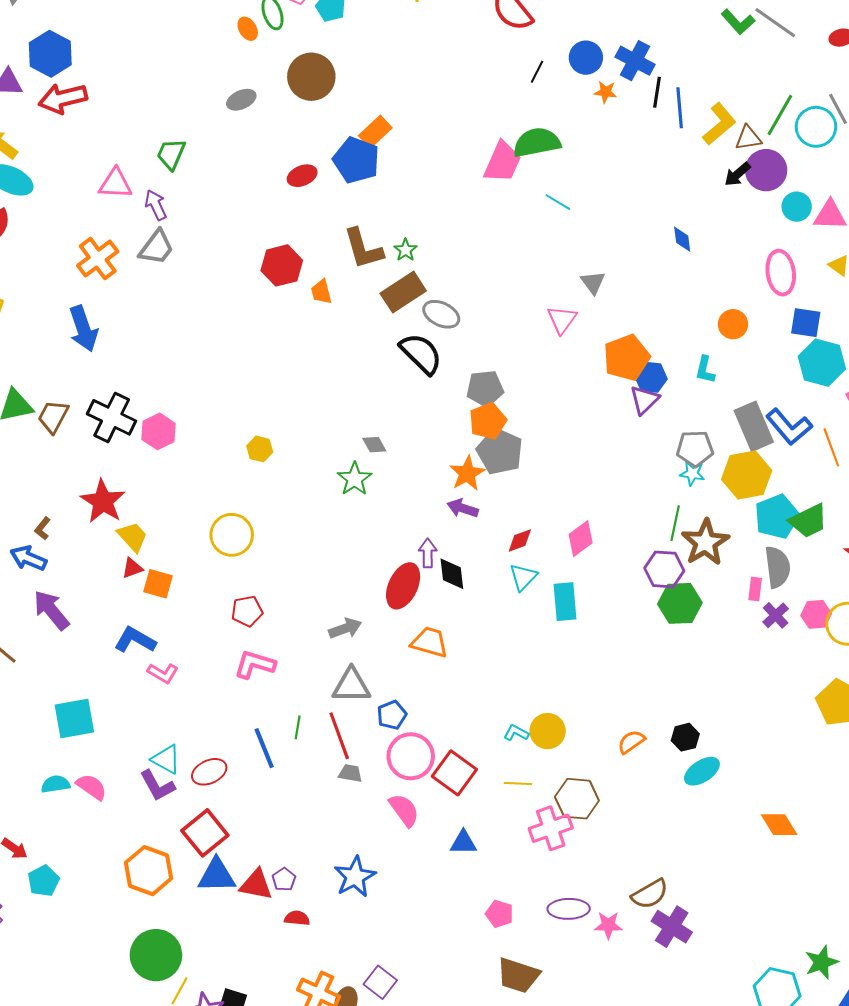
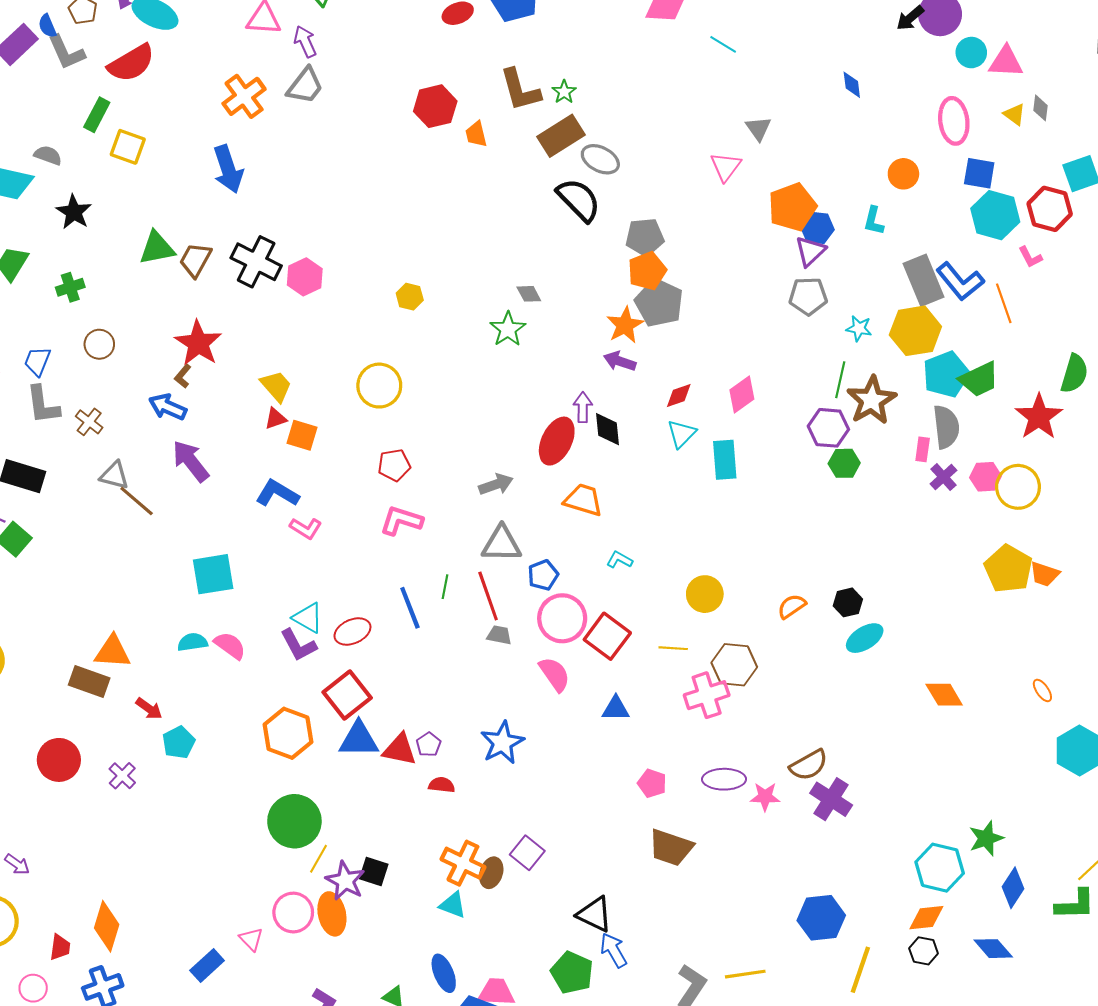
gray pentagon: (695, 448) -> (808, 296), moved
red star: (103, 501) -> (198, 343), moved
green hexagon: (680, 603) -> (844, 463), size x0.7
cyan L-shape: (516, 733) -> (619, 560), moved

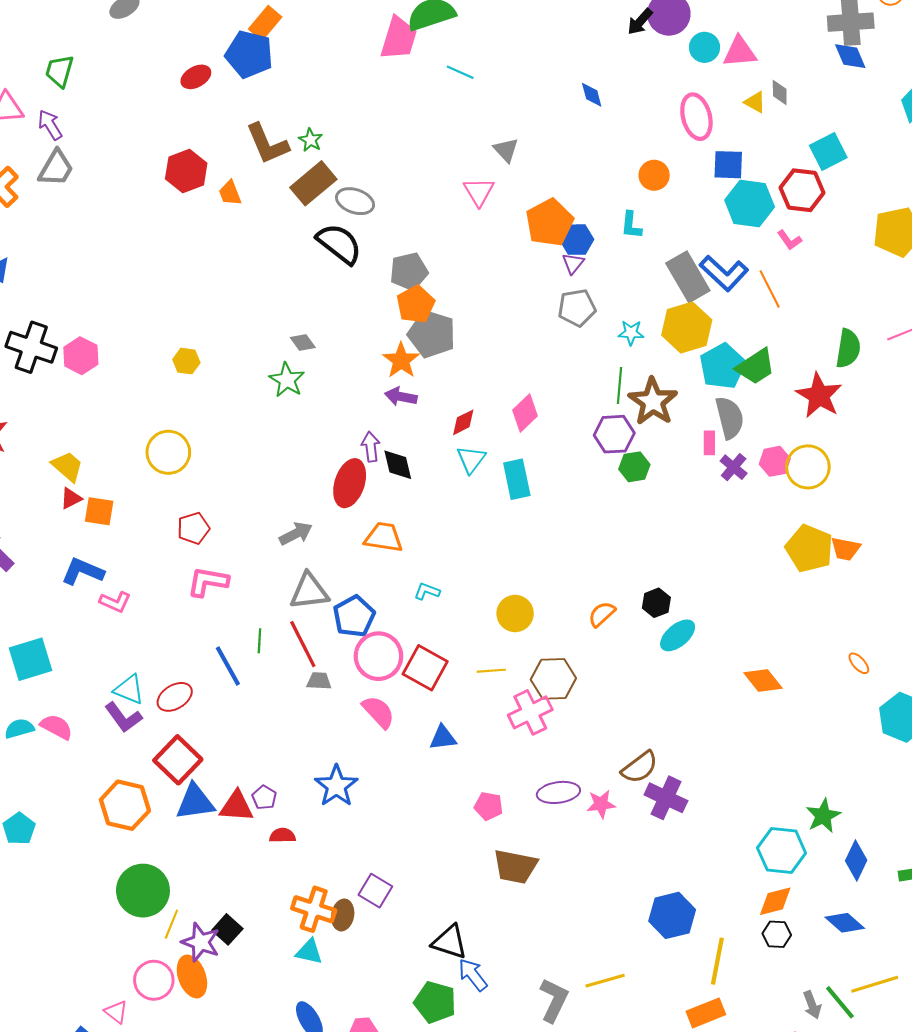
purple triangle: (810, 251) -> (573, 263), size x0.7
blue pentagon: (543, 575) -> (354, 616), size x1.4
black square: (374, 872) -> (227, 929), turned 32

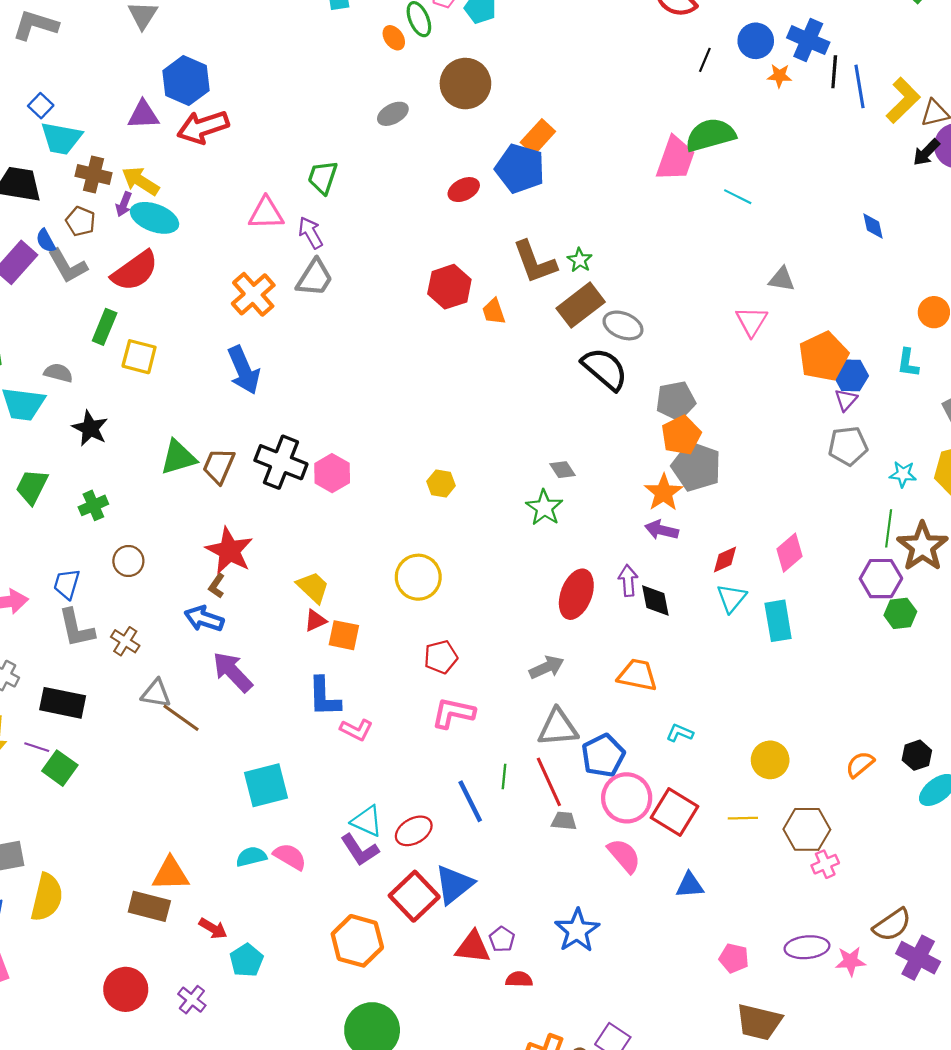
gray triangle: (506, 150) -> (782, 279), turned -40
red ellipse: (350, 483) -> (576, 594), moved
blue L-shape: (83, 571) -> (324, 697), turned -117
pink cross: (530, 712) -> (825, 864), moved, size x0.6
blue triangle: (195, 802) -> (454, 884), moved, turned -33

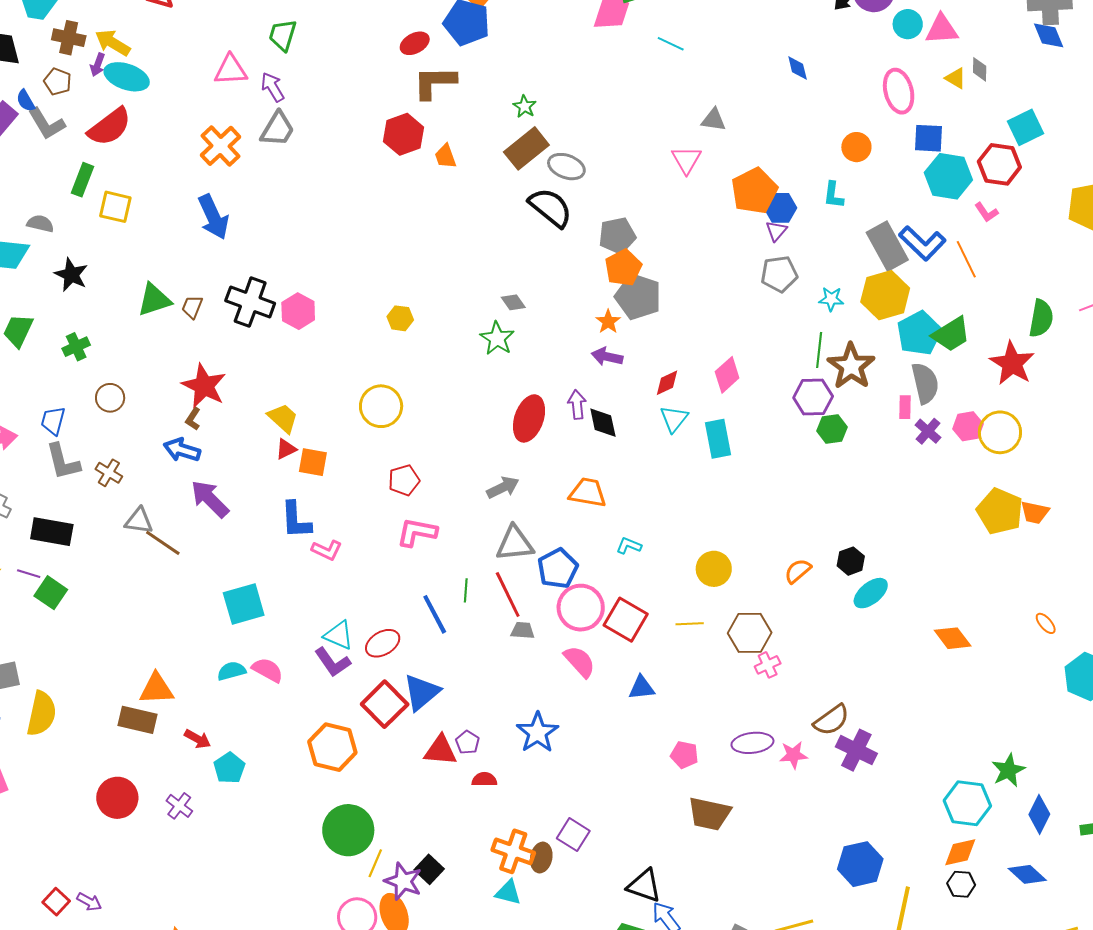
brown L-shape: (535, 262) -> (435, 82), moved, turned 111
brown trapezoid: (219, 466) -> (192, 307), size x0.7
orange star: (664, 493) -> (608, 322), size x0.7

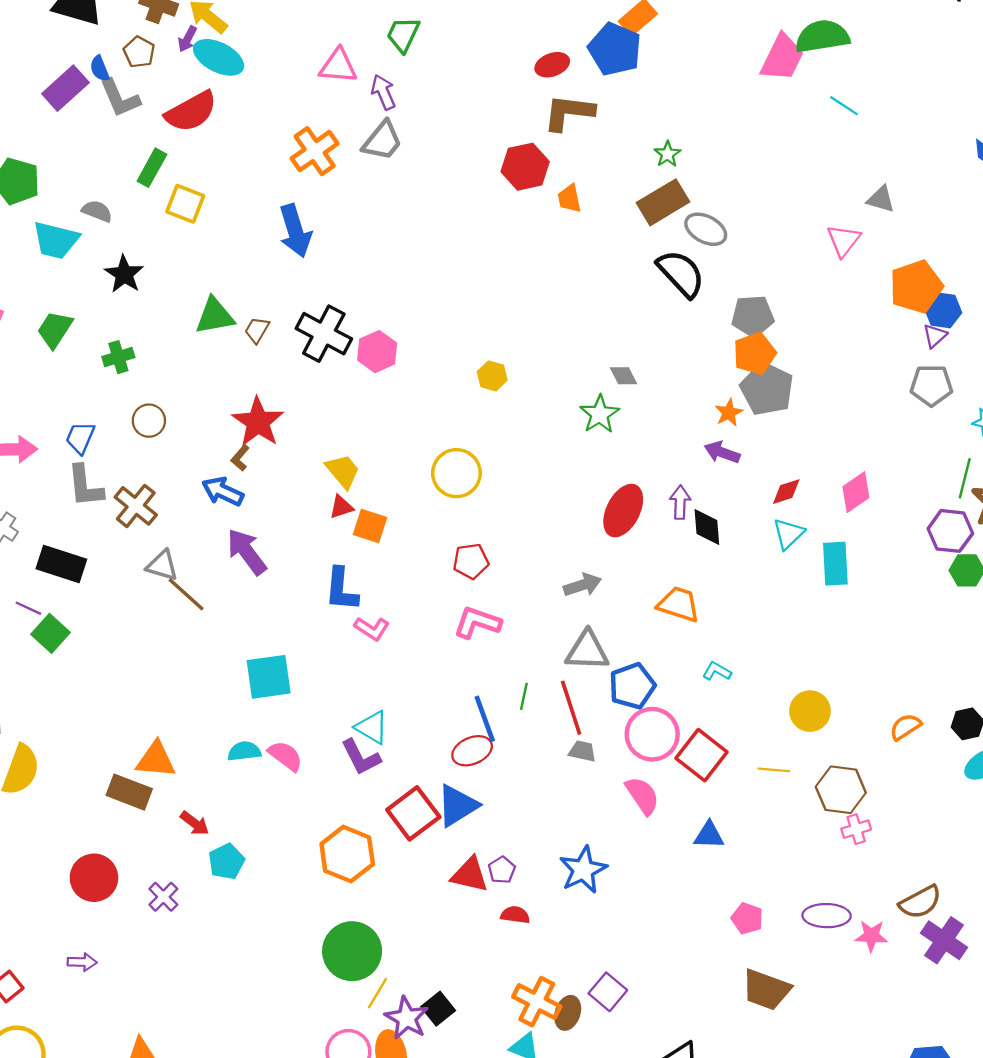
brown cross: (109, 473) -> (136, 506), size x1.4
red ellipse: (383, 643) -> (472, 751), moved
purple arrow: (89, 902) -> (82, 962), moved, turned -35

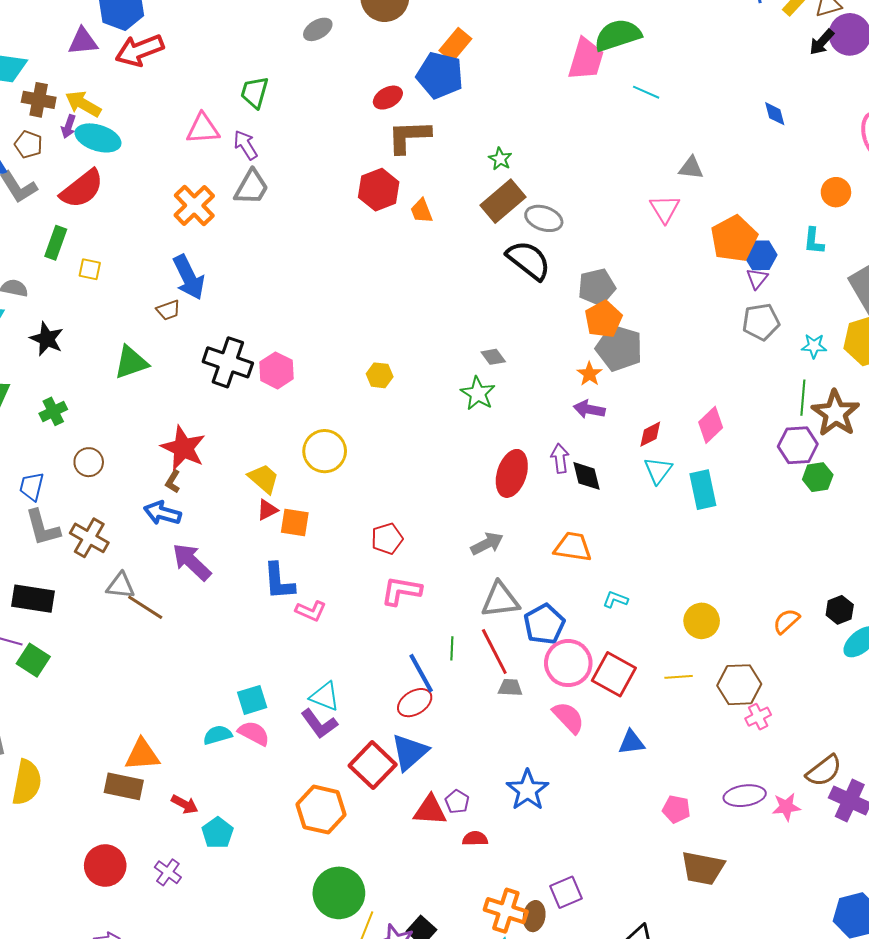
yellow square: (185, 204) -> (90, 269), size x0.7
brown trapezoid: (257, 330) -> (168, 310), moved, turned -130
yellow circle: (456, 473) -> (325, 451), moved
cyan square: (269, 677) -> (252, 700), moved, size x0.7
purple square: (608, 992) -> (566, 892), turned 36

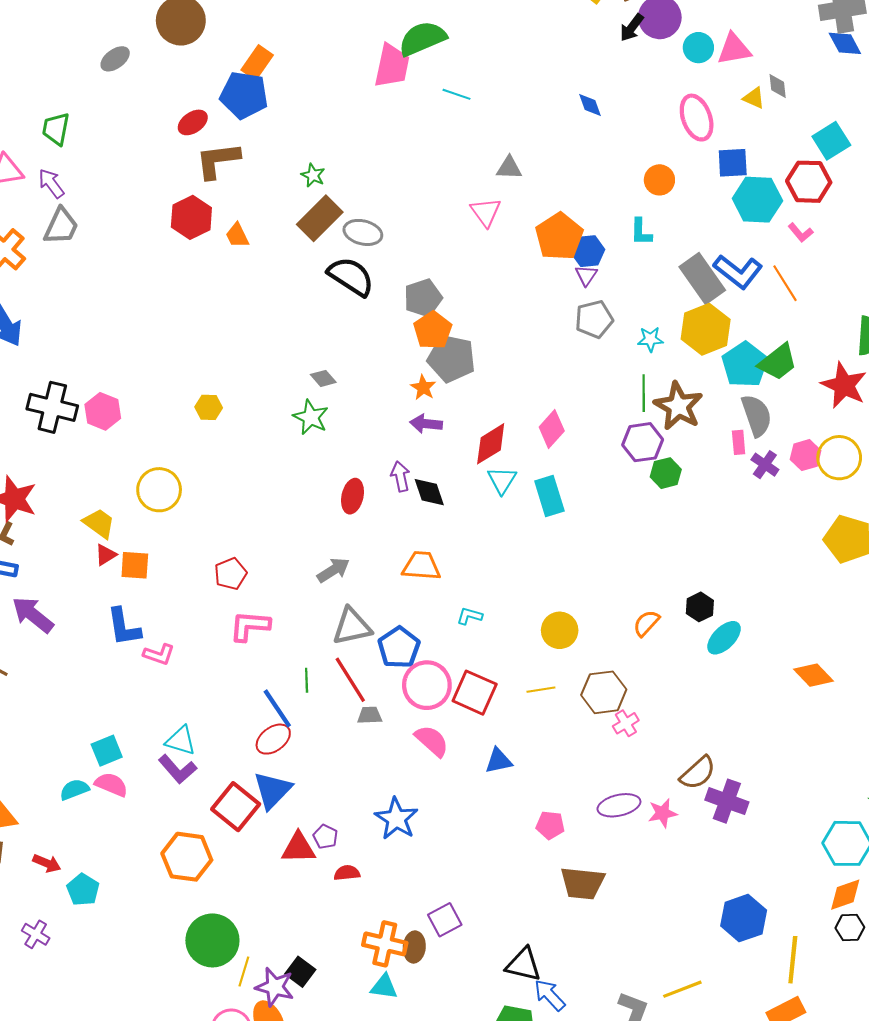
red diamond: (650, 434) -> (491, 444), size x1.5
red ellipse: (512, 473) -> (353, 496), size x0.7

